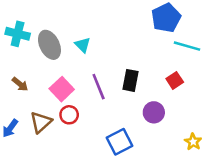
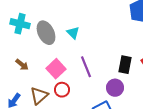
black rectangle: (130, 80) -> (125, 65), moved
purple circle: (154, 112) -> (115, 88), moved

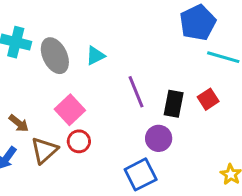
cyan triangle: (73, 33) -> (95, 56), turned 48
brown arrow: (22, 65) -> (19, 123), moved
purple line: (86, 67) -> (136, 92), moved

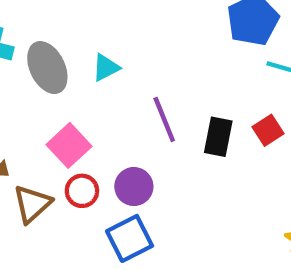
purple circle: (159, 138) -> (134, 187), moved
blue square: (141, 174) -> (130, 238), moved

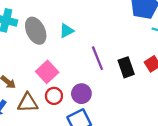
black rectangle: (218, 137) -> (126, 67), turned -30
brown triangle: (32, 204) -> (28, 103), turned 40

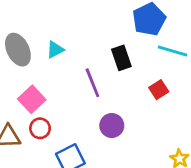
black rectangle: (126, 67) -> (121, 58), moved
purple circle: (81, 94) -> (112, 126), moved

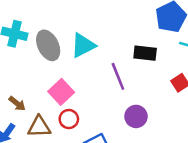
cyan triangle: (55, 50) -> (83, 45), size x1.5
black rectangle: (121, 58) -> (145, 53), turned -65

